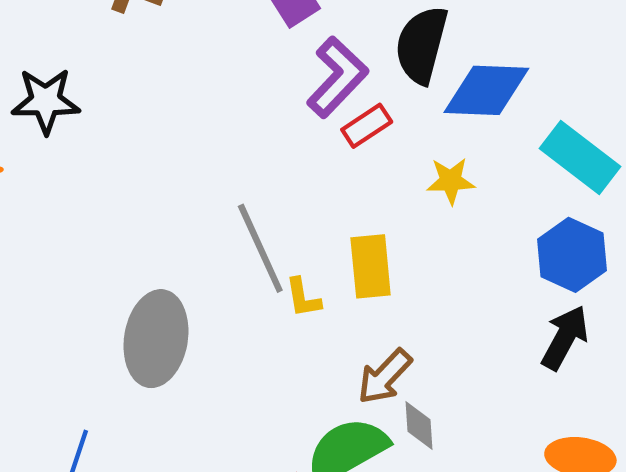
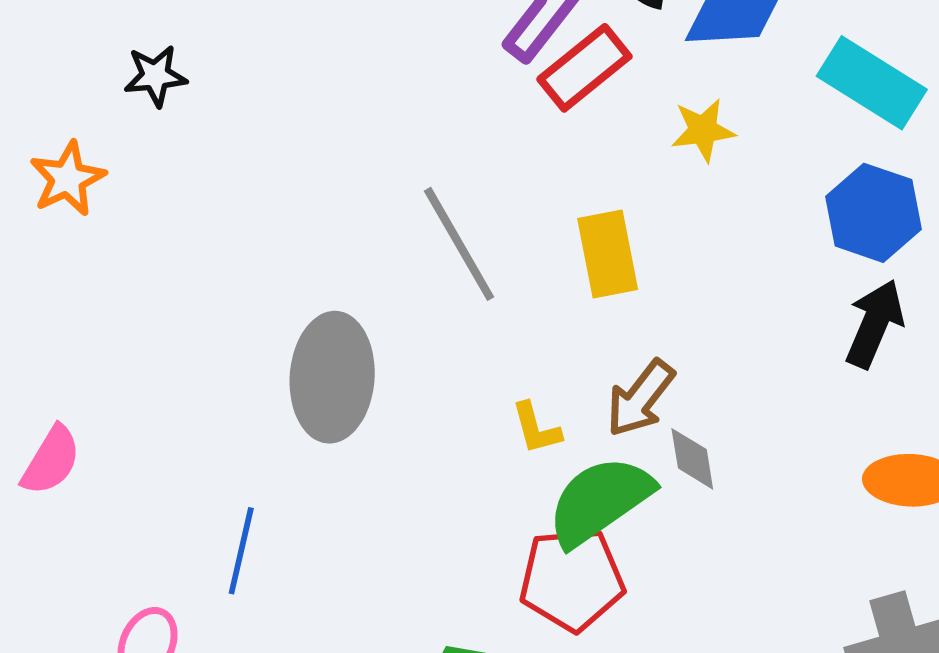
black star: (46, 101) -> (155, 76), size x0.7
red rectangle: (367, 126) -> (584, 68), size x1.4
yellow L-shape: (303, 298) -> (536, 428), moved

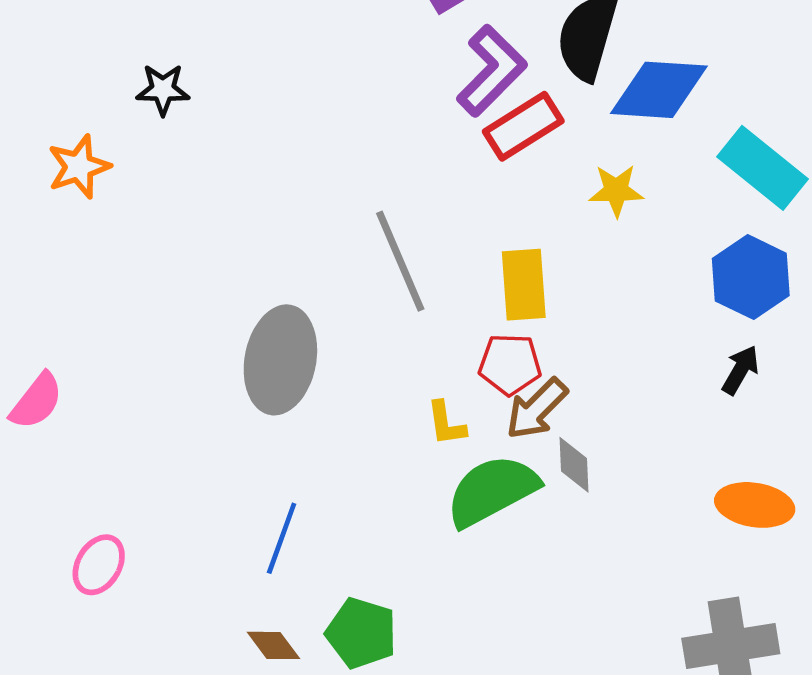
black arrow: (875, 324) -> (740, 370), size x0.7
blue line: (241, 551) -> (282, 538), moved
red pentagon: (572, 579) -> (510, 364), moved, size x0.7

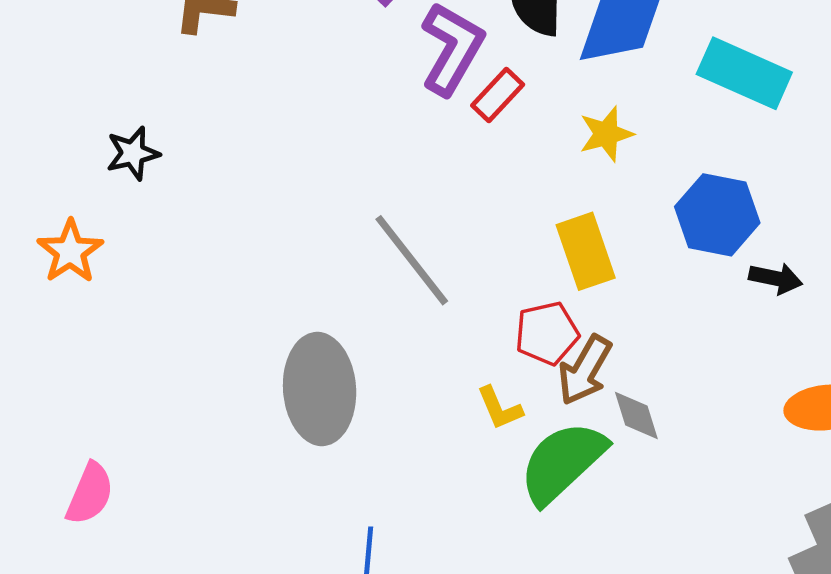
red rectangle: (523, 126) -> (498, 95), size x0.7
blue hexagon: (751, 277) -> (717, 215), moved
yellow rectangle: (524, 285) -> (586, 251), moved
black arrow: (740, 370) -> (776, 278), turned 87

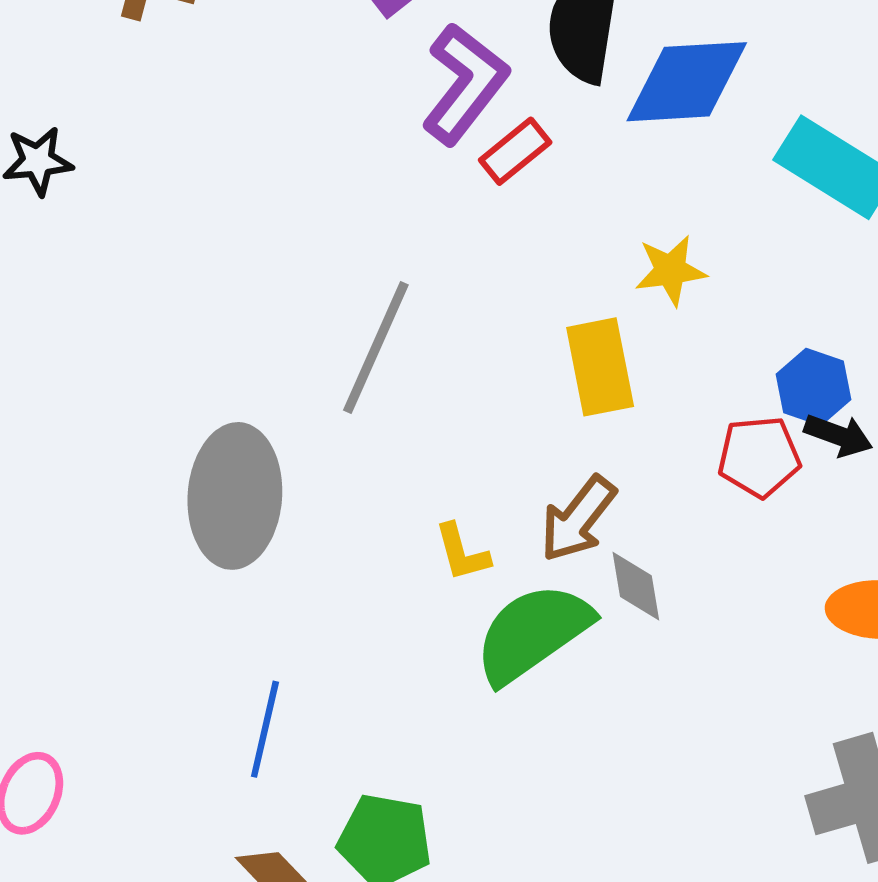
yellow star: (606, 134) -> (671, 270), moved
blue hexagon: (717, 215) -> (814, 387), moved, size x0.7
gray line: (412, 260) -> (376, 347), turned 54
red pentagon: (547, 333) -> (759, 457), moved

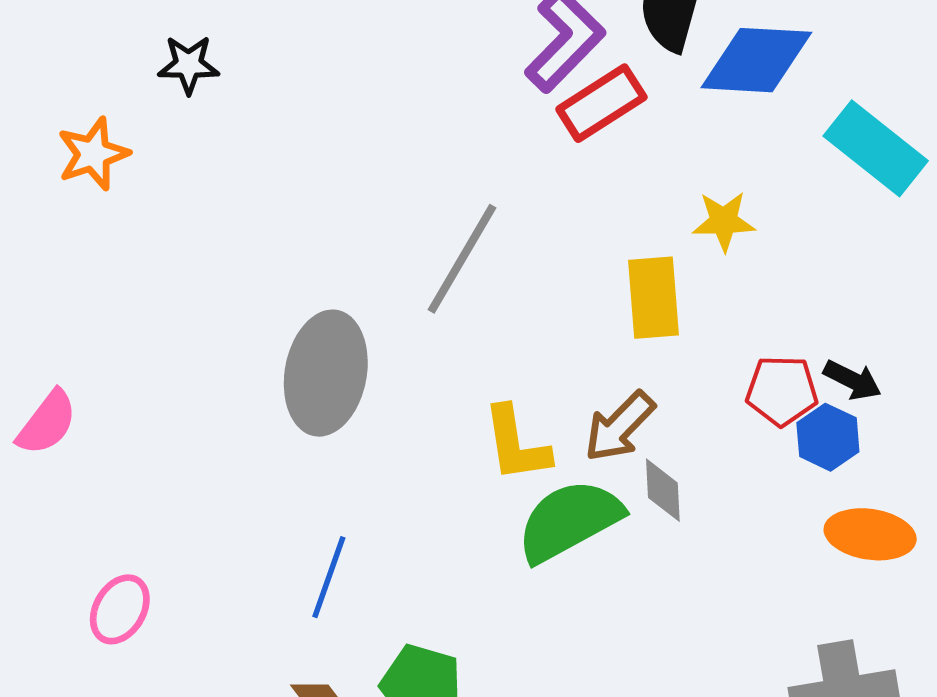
red rectangle: (515, 151) -> (601, 103), size x1.4
blue hexagon: (814, 387) -> (828, 437), moved
yellow L-shape: (462, 552) -> (516, 444), size x1.5

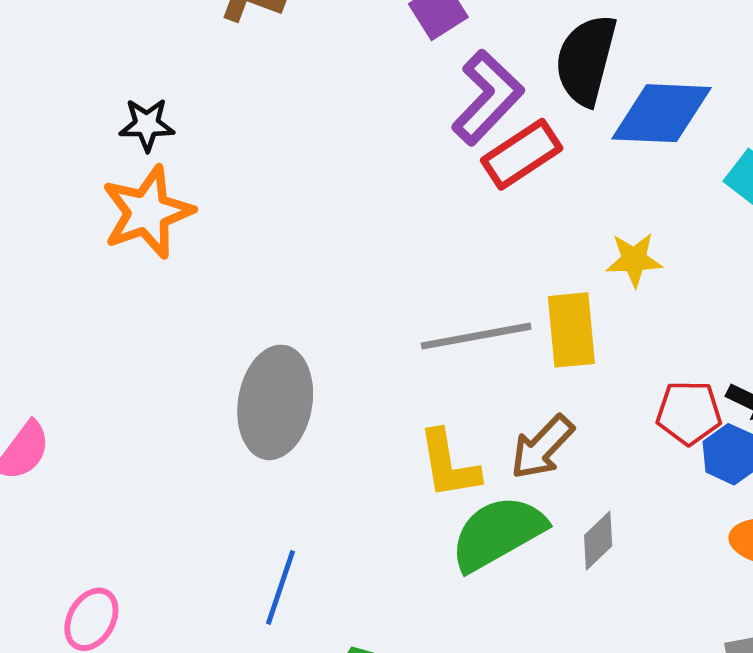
orange star: (93, 154) -> (147, 212), moved, size x1.4
gray line: (462, 259) -> (476, 336), moved, turned 50
gray diamond: (663, 490) -> (598, 541), moved, turned 50

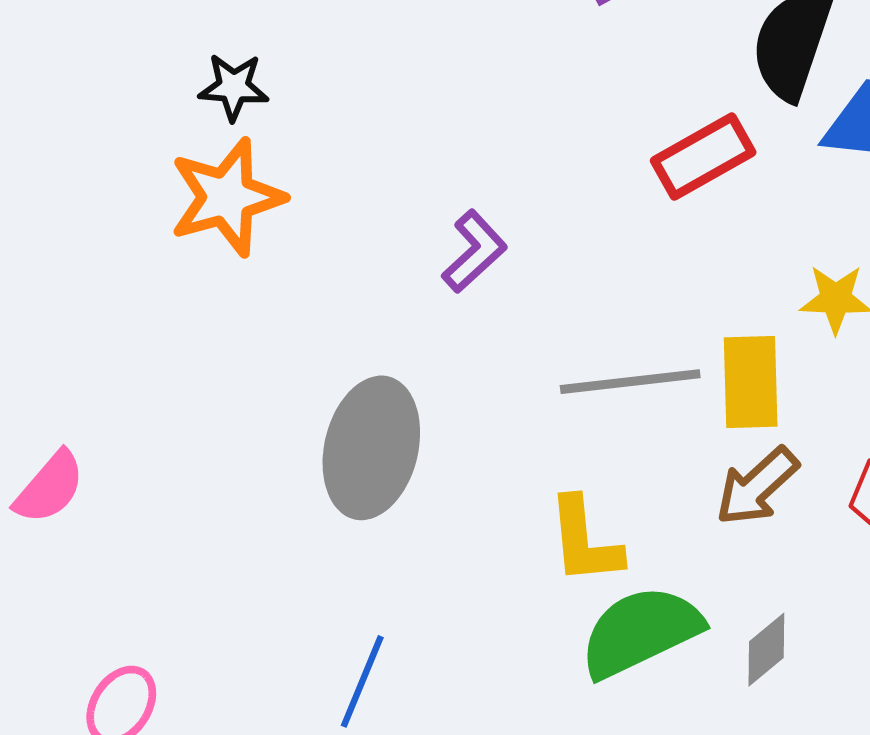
purple L-shape: (488, 97) -> (474, 251), moved, size x0.7
brown arrow: (542, 447) -> (757, 486), moved

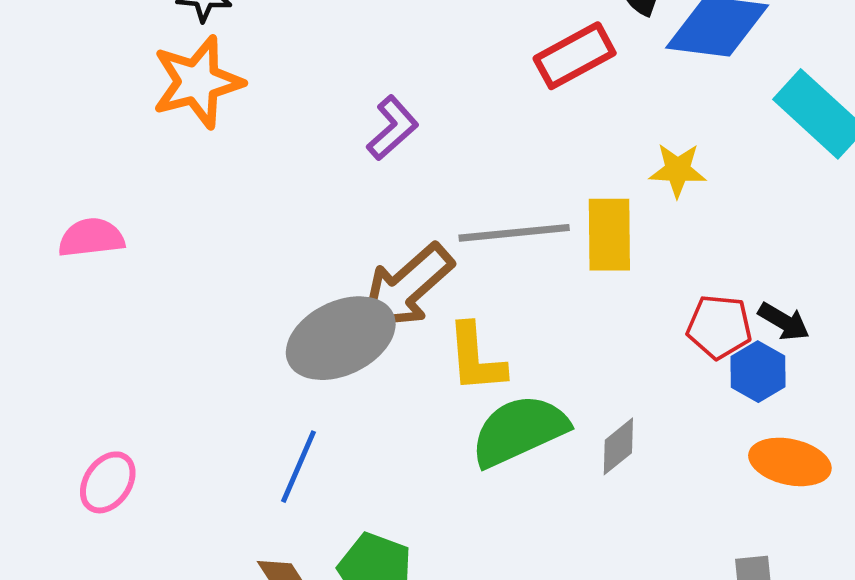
gray ellipse: (371, 448) -> (341, 338), moved, turned 50
brown arrow: (757, 486) -> (407, 287), moved, size x1.4
pink semicircle: (50, 487) -> (91, 238), moved, turned -138

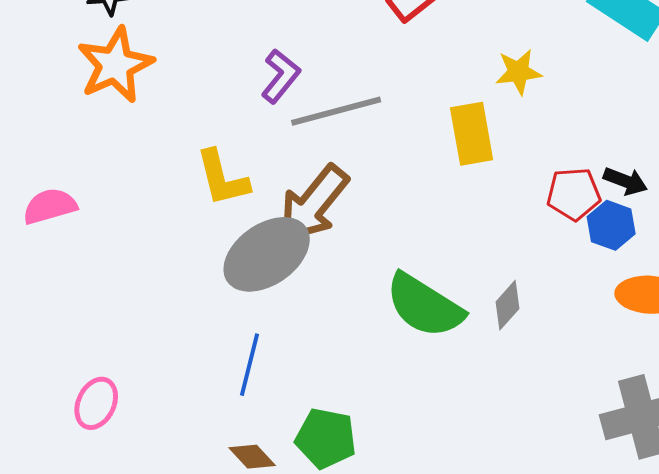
gray line: (514, 233) -> (336, 111), moved
yellow L-shape: (476, 358) -> (222, 178), moved
green semicircle: (519, 431) -> (425, 306), turned -114

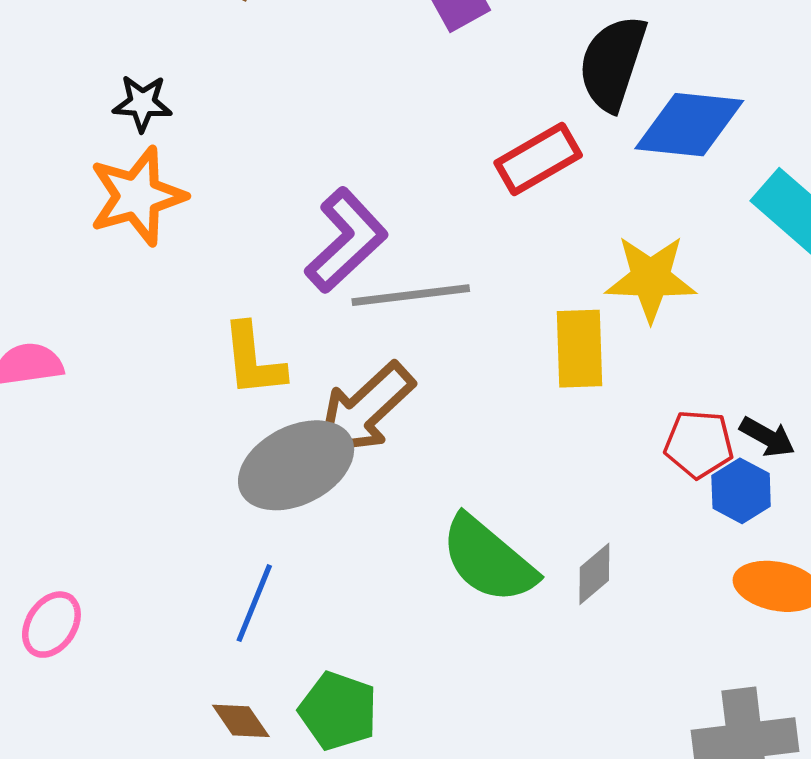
yellow star: (518, 72) -> (651, 278), size x1.5
purple L-shape: (280, 76) -> (346, 240), size x1.5

